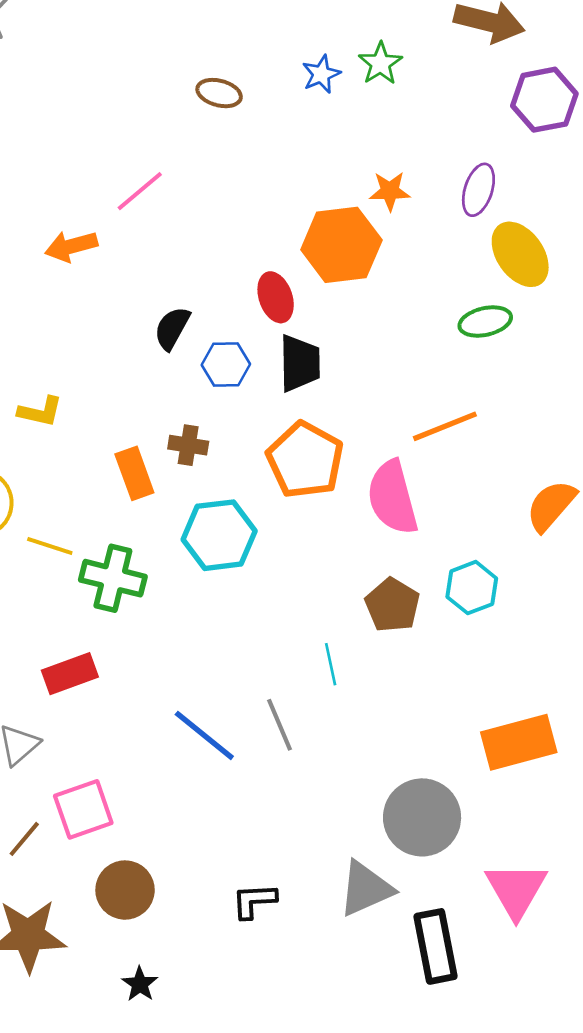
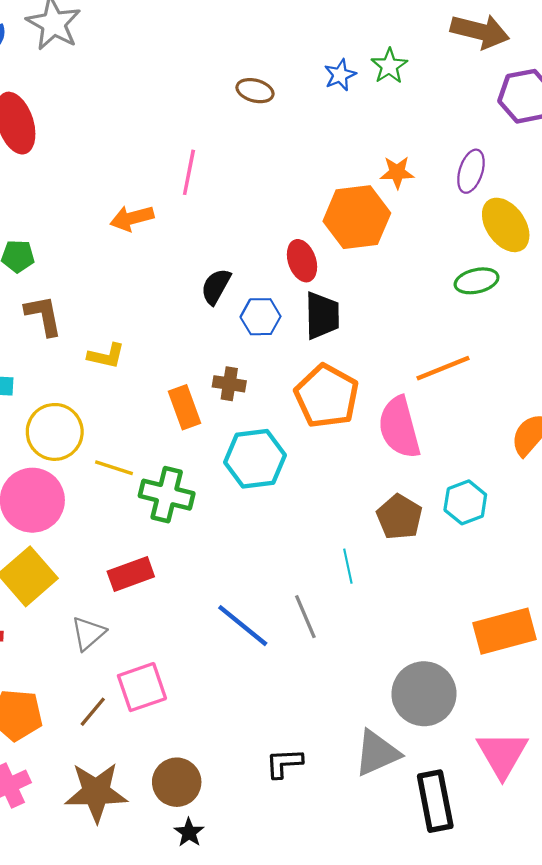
pink line: (140, 191) -> (189, 172), turned -39
brown circle: (125, 890) -> (177, 782), moved

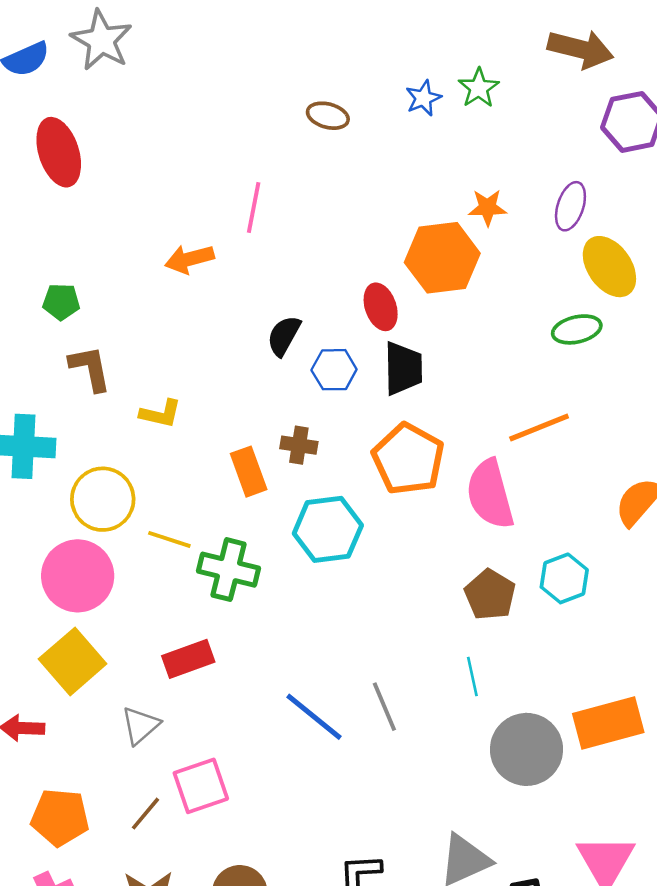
cyan line: (348, 566) -> (472, 676), moved
gray circle: (424, 694) -> (526, 749), moved

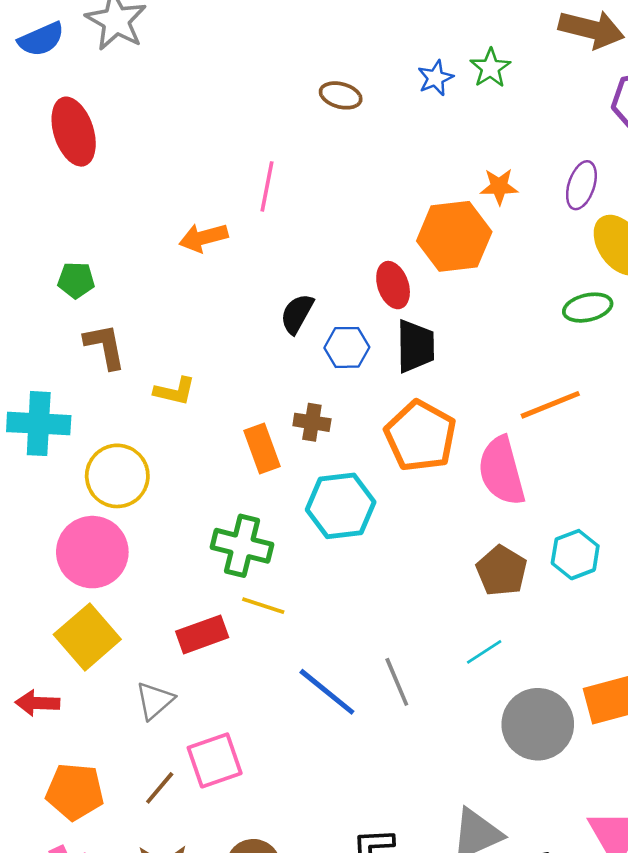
yellow line: (169, 539) -> (263, 606), moved
cyan line: (472, 676) -> (484, 652), turned 69

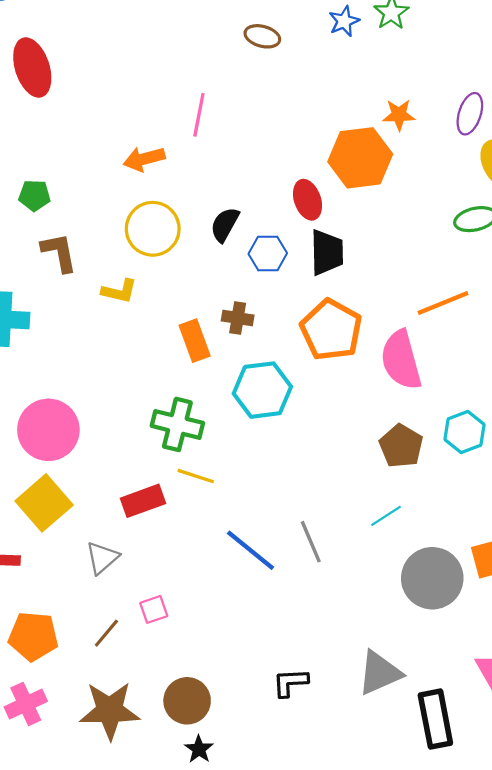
yellow circle: (117, 476) -> (153, 229), moved
pink square: (215, 760) -> (154, 609), size x0.6

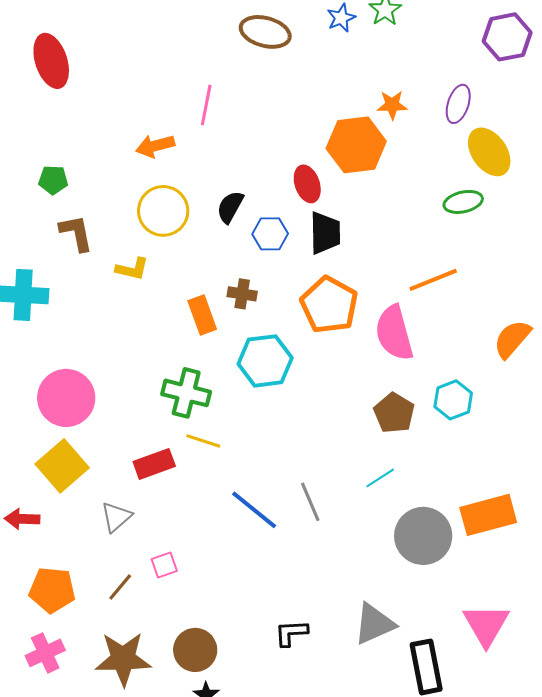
brown ellipse: (262, 36) -> (265, 32), size x1.5

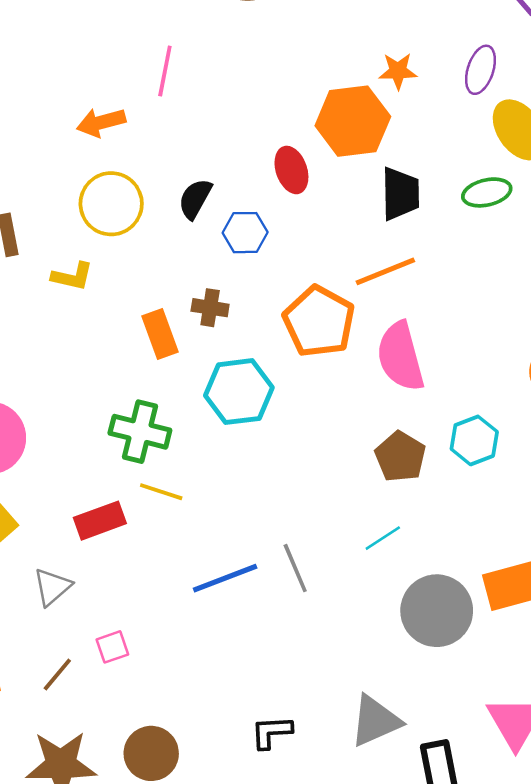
black trapezoid: (325, 233) -> (400, 194), moved
orange line: (433, 280) -> (385, 271), moved
blue line: (254, 510) -> (225, 578), turned -60

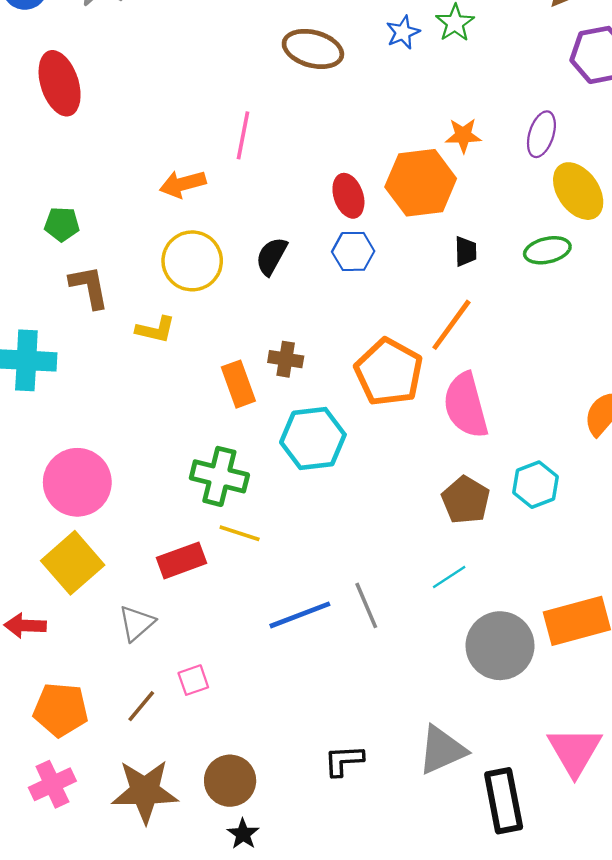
red ellipse: (291, 170) -> (348, 196), moved
black trapezoid: (400, 194) -> (466, 251), size x0.6
blue hexagon: (245, 233) -> (353, 251), moved
orange line: (385, 271) -> (451, 325), turned -32

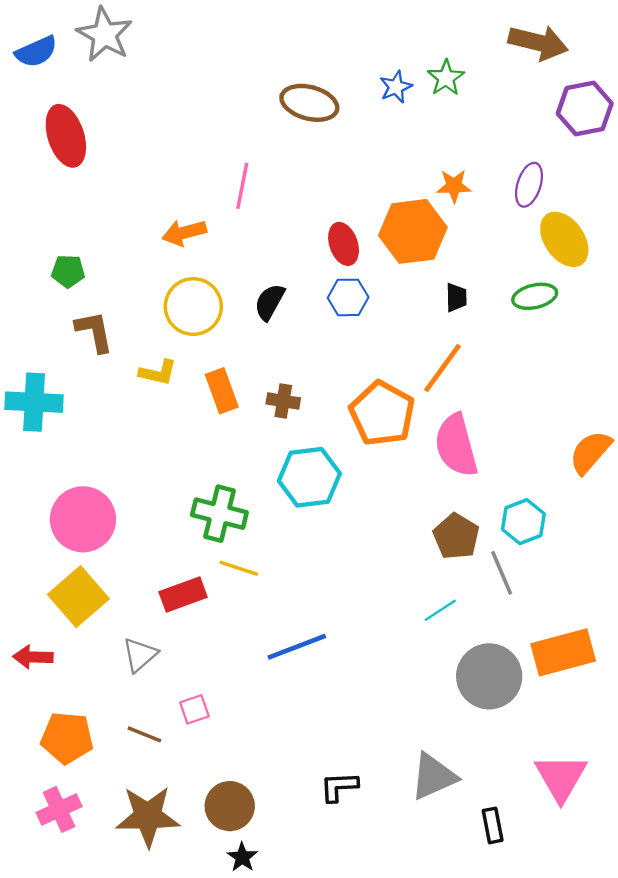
orange rectangle: (238, 384) -> (222, 391), moved
gray line: (366, 605) -> (502, 573), moved
brown line: (141, 706) -> (144, 734), turned 72
black rectangle: (504, 801) -> (493, 825), size x0.6

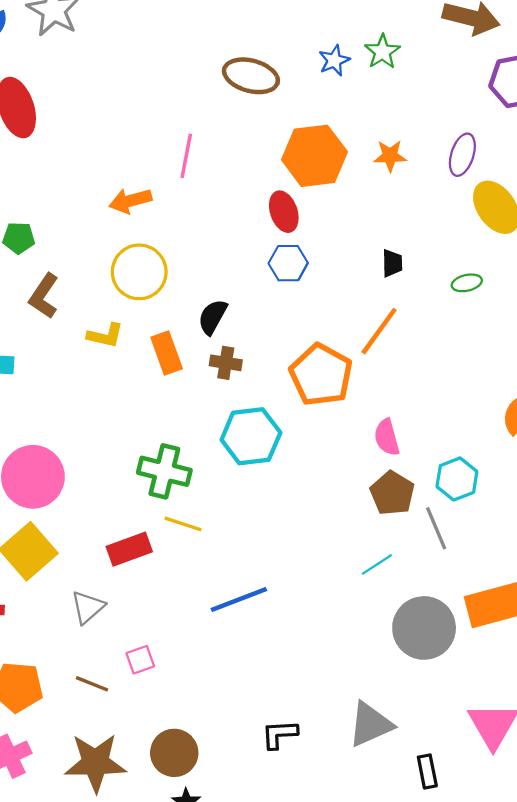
orange hexagon: (413, 231) -> (314, 156), moved
green ellipse: (535, 296) -> (467, 283), moved, size x0.7
black semicircle: (270, 302) -> (213, 317), moved
brown L-shape: (94, 332) -> (44, 296), turned -135
pink semicircle: (456, 445) -> (387, 437), moved, size x0.6

